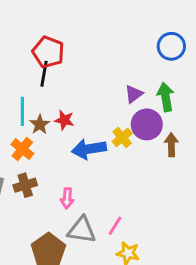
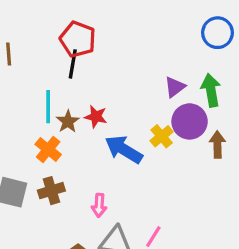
blue arrow: (89, 149) -> (124, 149), turned 40

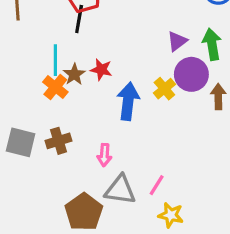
orange cross: (48, 149) -> (55, 87), moved
blue arrow: (124, 149) -> (128, 101), turned 66

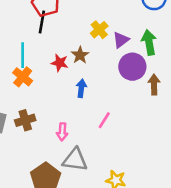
brown star: (74, 74) -> (80, 55), moved
yellow cross: (164, 89) -> (99, 30), moved
blue arrow: (128, 101) -> (81, 88), size x0.6
pink line: (157, 185) -> (104, 120), moved

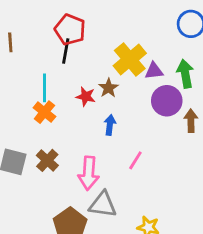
yellow cross: (99, 30) -> (130, 59), size x1.6
purple triangle: (121, 40) -> (154, 71), turned 30
brown cross: (25, 120) -> (47, 160), turned -30
pink arrow: (62, 132) -> (89, 173), size x1.6

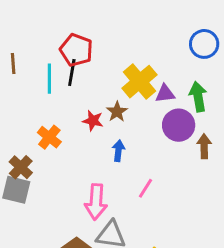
cyan line: (44, 88) -> (49, 79), moved
brown cross: (47, 160) -> (21, 167), moved

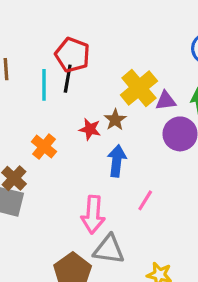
blue arrow: (118, 151) -> (117, 161), size x1.4

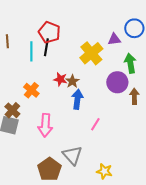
purple triangle: (166, 101) -> (114, 39), moved
brown star: (115, 120) -> (72, 81), moved
pink arrow: (93, 215) -> (45, 125), moved
gray triangle: (109, 249) -> (72, 155), turned 40

